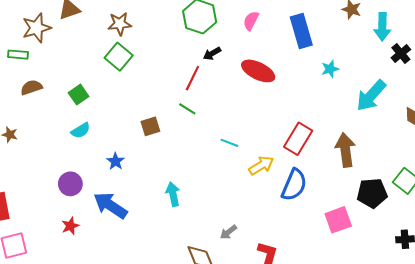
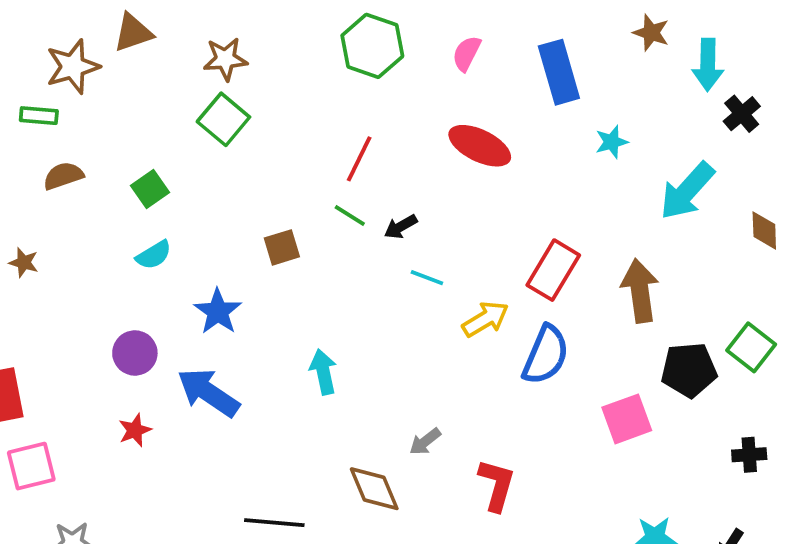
black arrow: (212, 54) -> (401, 227), moved
blue star: (116, 161) -> (218, 312), size x1.4

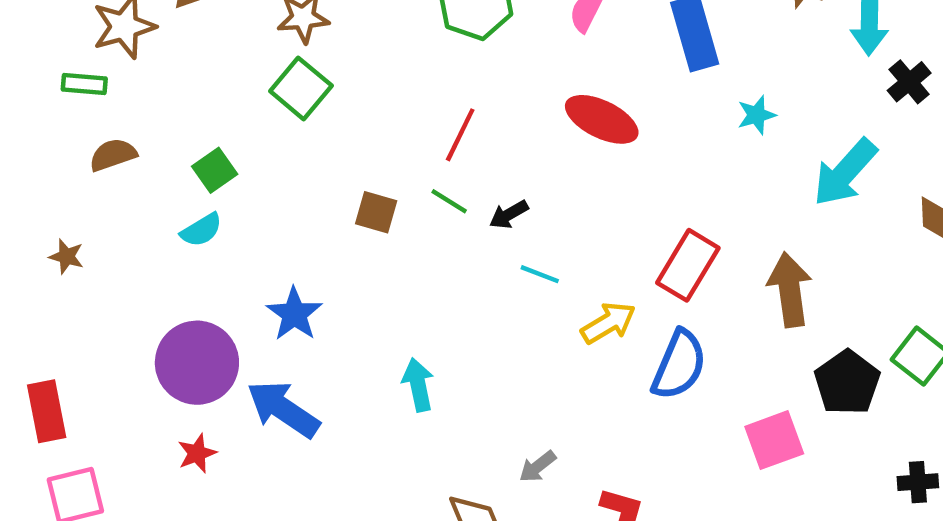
brown square: (282, 247) -> (376, 212), moved, turned 33
cyan semicircle: (154, 255) -> (201, 230), moved
purple circle: (135, 353) -> (197, 363), size x1.6
black pentagon: (689, 370) -> (847, 383), turned -30

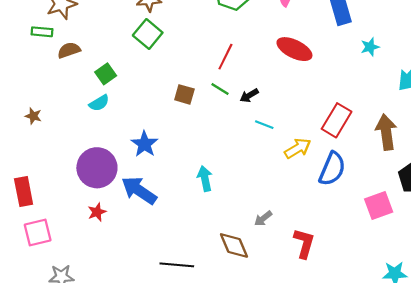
brown semicircle: (113, 155) -> (69, 50), moved

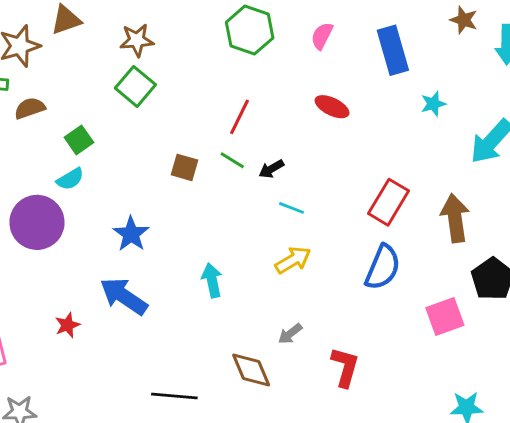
red ellipse: (294, 49) -> (332, 107), size x0.7
yellow arrow: (298, 148) -> (293, 260), moved
purple circle: (97, 168) -> (37, 222), moved

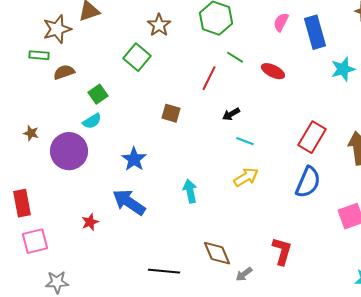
pink semicircle: (322, 36) -> (281, 22), moved
brown star: (137, 40) -> (159, 25), moved, turned -30
cyan star: (433, 104) -> (343, 69), size x1.4
green line: (232, 160) -> (235, 57), moved
gray arrow: (290, 334) -> (244, 274), moved

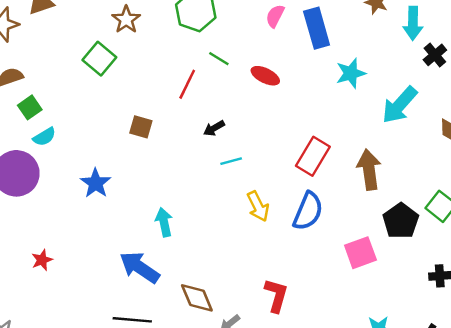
green square: (98, 94) -> (30, 107), moved
cyan line: (245, 141) -> (231, 161), turned -36
yellow arrow: (246, 177) -> (258, 206), moved, turned 95
blue arrow: (129, 202) -> (140, 267), moved

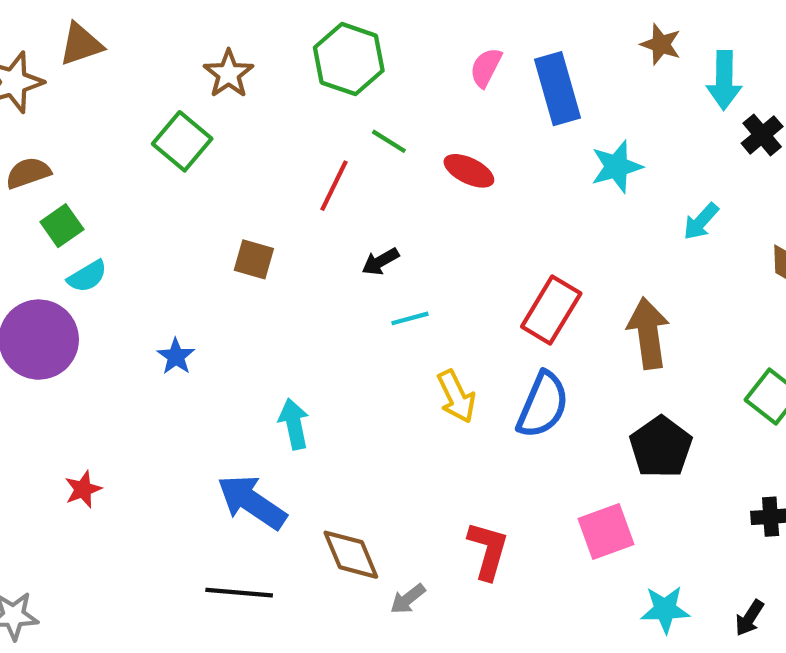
cyan arrow: (400, 105) -> (701, 221), size x0.6
blue star: (96, 183) -> (176, 356), size x0.7
black pentagon: (401, 221) -> (661, 447), moved
pink square: (360, 253) -> (606, 531), moved

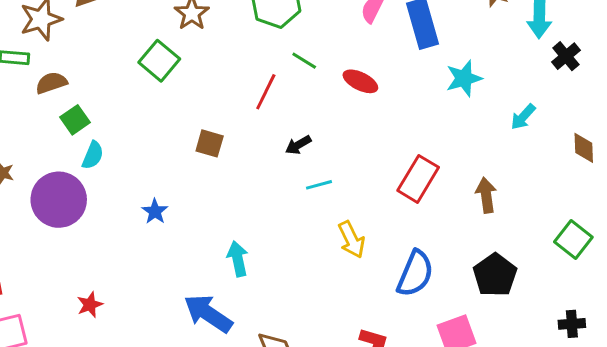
cyan semicircle: (87, 276) -> (93, 155), turned -36
brown arrow: (648, 333) -> (486, 195), size x0.7
blue semicircle: (543, 405) -> (415, 274), moved

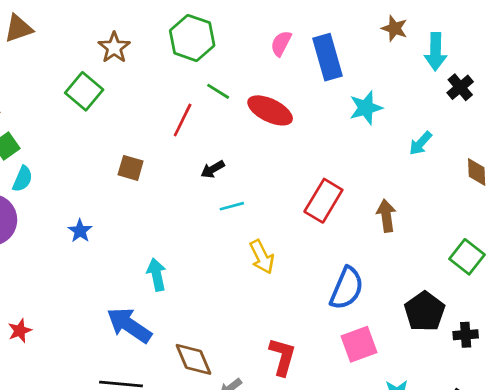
red ellipse: (360, 81) -> (270, 110), size x1.4
blue semicircle: (415, 274) -> (347, 288), moved
black pentagon: (495, 275) -> (425, 312), moved
red star: (90, 305) -> (20, 331), moved

